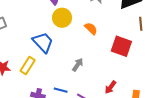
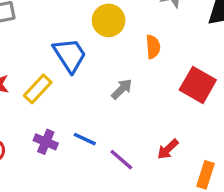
orange semicircle: (91, 29) -> (153, 47), turned 32
gray arrow: (78, 65) -> (122, 89), moved

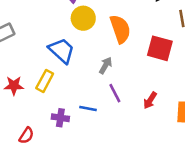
orange semicircle: (153, 47) -> (120, 29), size x1.6
purple line: (121, 160) -> (115, 93), moved, turned 36

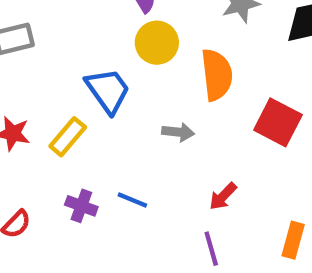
gray arrow: (106, 65) -> (178, 132), turned 54
purple line: (115, 93) -> (211, 249), moved
red arrow: (150, 100) -> (223, 196), moved

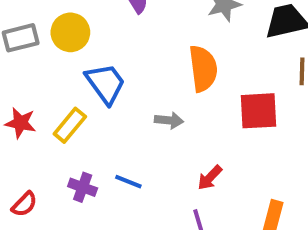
yellow circle: (157, 43) -> (70, 32), moved
red square: (278, 122) -> (258, 111), turned -30

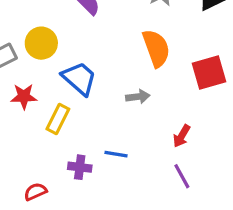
red star: (20, 123) -> (24, 96), moved
red semicircle: (24, 204) -> (35, 192), turned -145

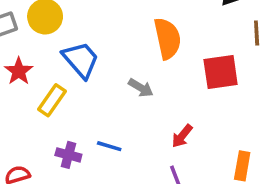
red star: (24, 96) -> (19, 71), turned 30
gray arrow: (138, 97) -> (141, 88), turned 30

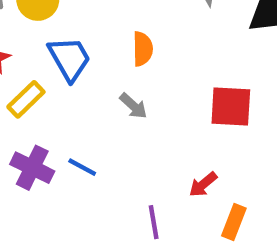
orange semicircle: (167, 38) -> (143, 49), moved, size x0.7
red arrow: (182, 136) -> (203, 184), moved
purple cross: (68, 155) -> (32, 168), size x1.4

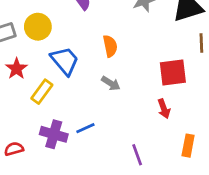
blue line: (82, 167) -> (85, 128), turned -42
red arrow: (203, 184) -> (164, 109), moved, turned -60

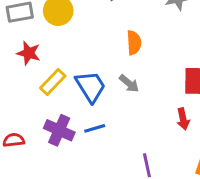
blue trapezoid: (65, 61) -> (90, 87), moved
red star: (17, 69) -> (29, 53), turned -30

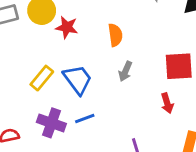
red star: (29, 53) -> (67, 27), moved
gray arrow: (129, 83) -> (125, 71), moved, turned 78

